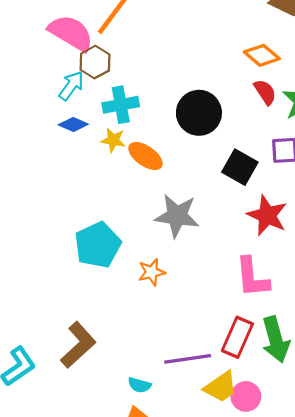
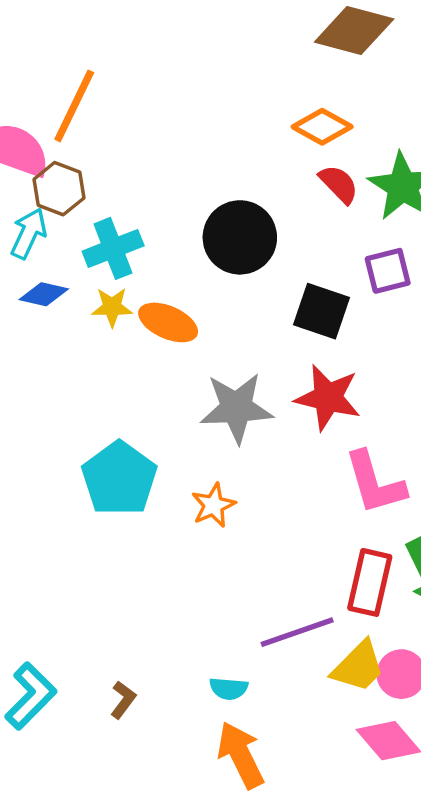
red star: (267, 215) -> (328, 398), moved
brown L-shape: (78, 345) -> (123, 700), moved, size x0.5

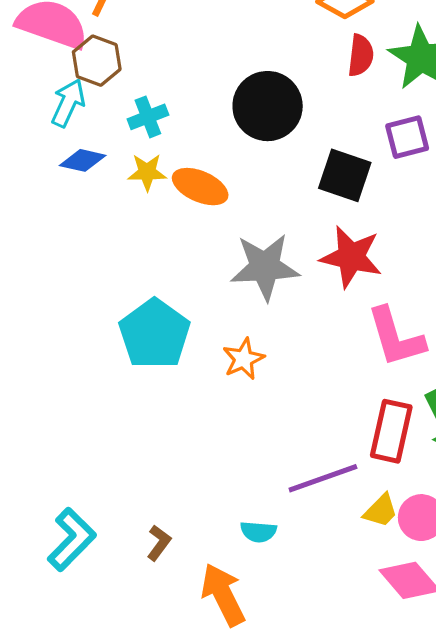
red semicircle: (339, 184) -> (361, 55), turned 51
cyan cross: (113, 248) -> (148, 117), size x0.7
yellow trapezoid: (358, 667) -> (381, 511), size x0.7
orange arrow: (241, 755) -> (223, 595), moved

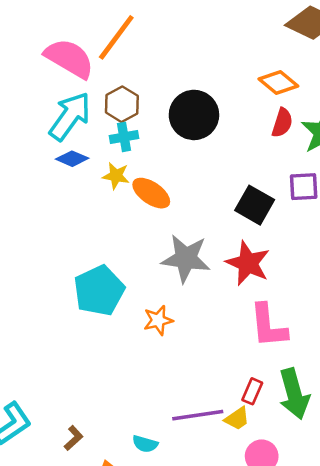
brown hexagon: (97, 61) -> (122, 104), moved
cyan arrow: (68, 103) -> (70, 116), size x1.5
black circle: (268, 106) -> (194, 115), moved
red rectangle: (391, 431) -> (252, 391), size x0.6
yellow trapezoid: (381, 511) -> (237, 418), moved

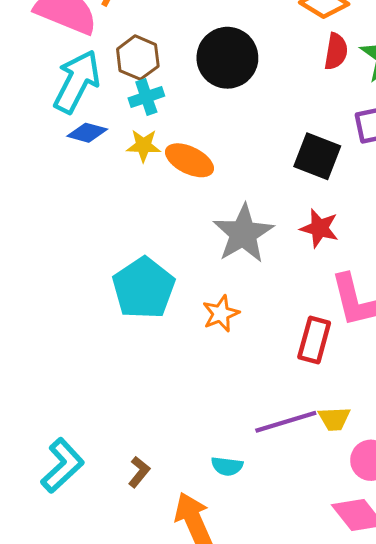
gray star: (186, 258) -> (243, 234), turned -30
red star: (248, 263) -> (319, 228), size x0.7
red rectangle: (252, 391) -> (314, 340), moved, size x1.4
yellow trapezoid: (237, 418) -> (334, 419), turned 40

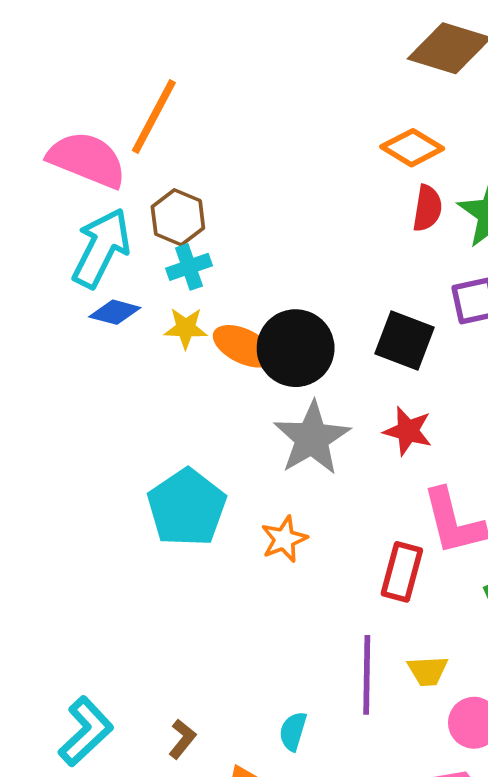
black circle: (227, 58) -> (296, 348), moved
purple line: (286, 422) -> (367, 675), turned -72
cyan semicircle: (227, 466) -> (293, 731), turned 100

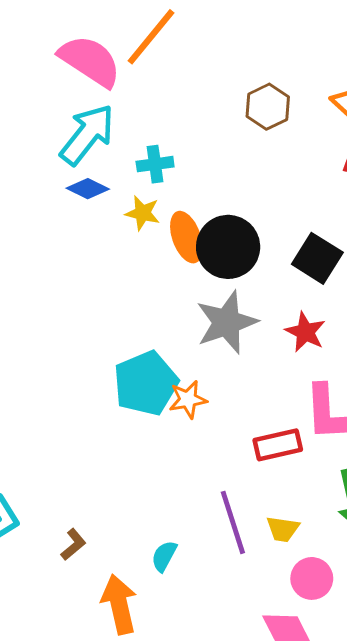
brown hexagon: (178, 217) -> (268, 107), moved
orange ellipse: (244, 346) -> (186, 237), turned 33
cyan pentagon: (187, 508) -> (146, 383), moved
red rectangle: (402, 572) -> (278, 445), turned 51
purple line: (367, 675) -> (233, 522), turned -30

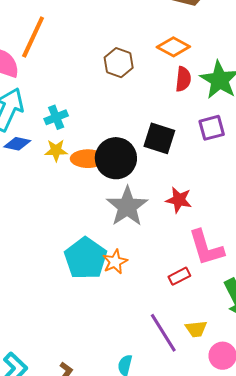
orange ellipse: (186, 237) -> (88, 159), turned -56
black square: (317, 258) -> (159, 138), moved
red rectangle: (278, 445) -> (179, 276), size x0.7

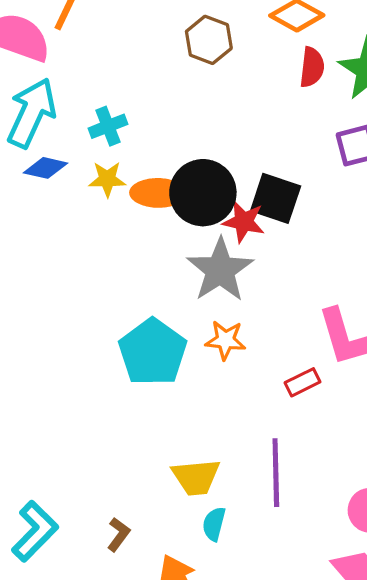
black square: (159, 138) -> (276, 198), moved
red star: (179, 200) -> (244, 222), moved
orange star: (115, 262) -> (226, 340), moved, turned 30
yellow trapezoid: (196, 329) -> (196, 477), moved, size x1.4
purple line: (163, 333) -> (276, 473), turned 30

